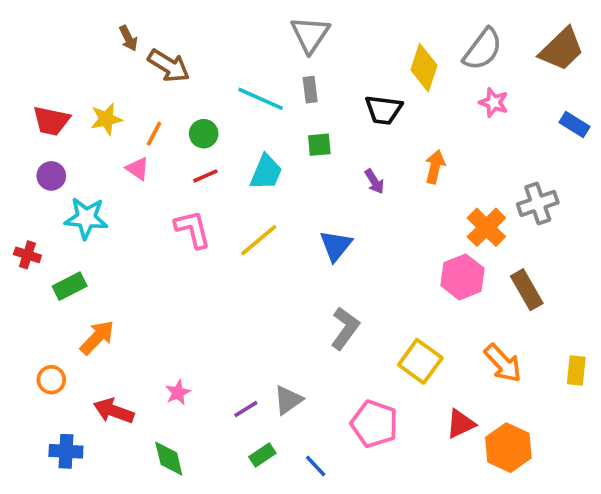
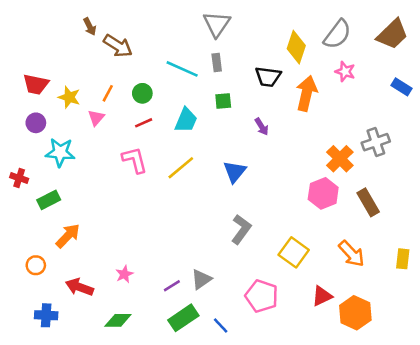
yellow star: (106, 119) -> (69, 97), moved, turned 30
orange arrow: (435, 167) -> (307, 93), moved, size x1.5
pink triangle: (138, 169) -> (96, 118), turned 36
green rectangle: (262, 455) -> (183, 318), size x1.6
green diamond: (169, 459) -> (118, 320), turned -76

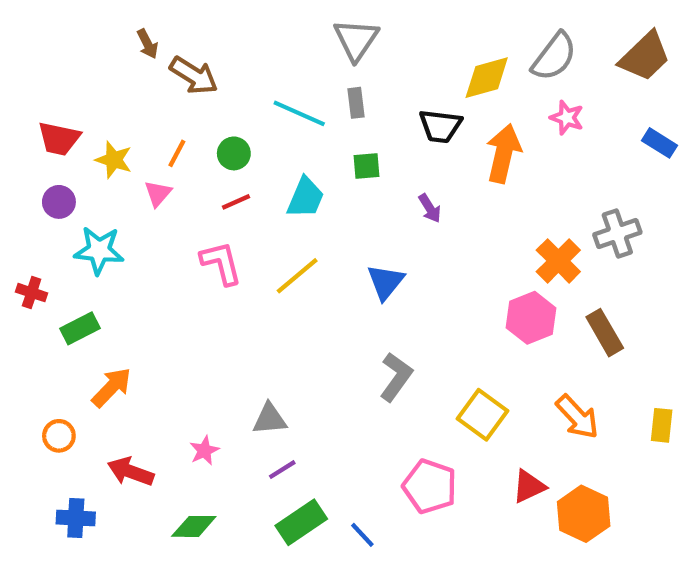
yellow diamond: (296, 47) -> (487, 78), turned 56
gray triangle: (201, 279) -> (270, 419), moved, turned 30

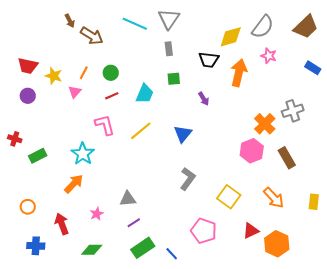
cyan line: (299, 113) -> (135, 24), moved
cyan star: (99, 250) -> (83, 154), moved, turned 30
orange arrow: (112, 387) -> (74, 184), moved
red arrow: (131, 472) -> (62, 224), turned 50

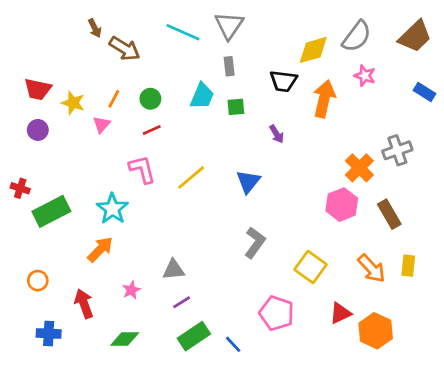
cyan trapezoid: (145, 94) -> (202, 96), moved
green rectangle: (38, 156) -> (51, 211), size x1.5
yellow rectangle: (314, 202) -> (408, 266), moved

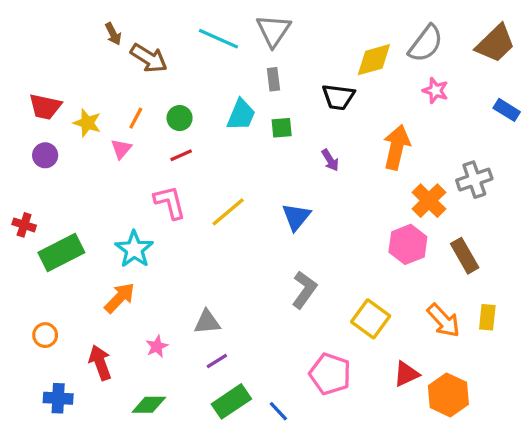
orange arrow: (324, 99) -> (397, 147), moved

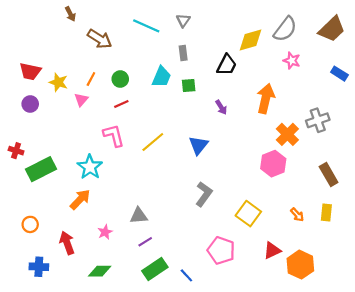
gray triangle: (273, 31) -> (183, 20), size x0.6
brown arrow: (113, 34) -> (70, 14), moved
black trapezoid: (338, 97) -> (227, 65), turned -70
brown rectangle: (465, 256) -> (329, 175), moved
orange arrow: (444, 320) -> (297, 215), size x0.6

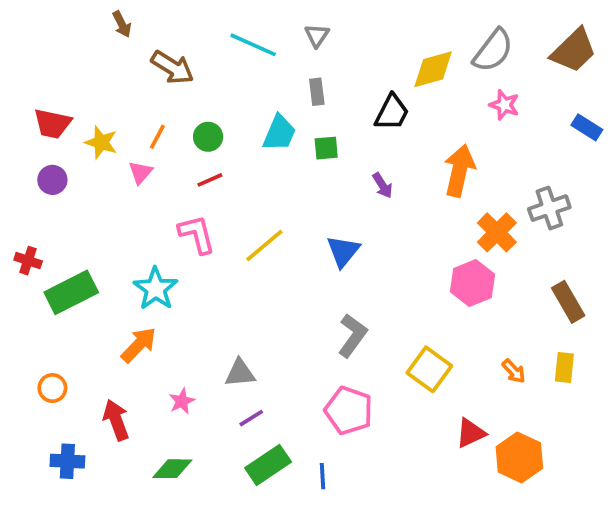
pink pentagon: (221, 250) -> (349, 411), moved
blue line: (186, 275) -> (322, 476), turned 40

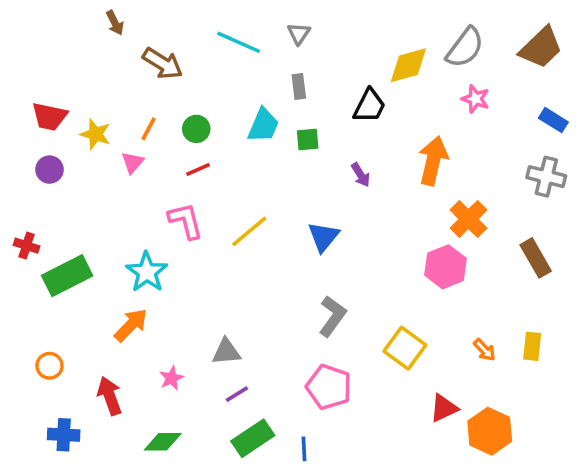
gray cross: (549, 208) -> (546, 177), moved, turned 33
brown rectangle: (568, 302) -> (536, 258), moved

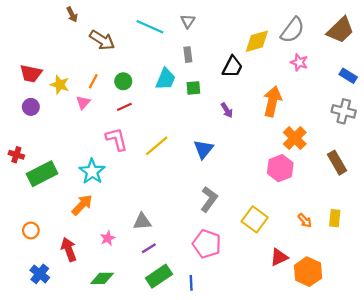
blue cross: (64, 435) -> (40, 274), turned 36

